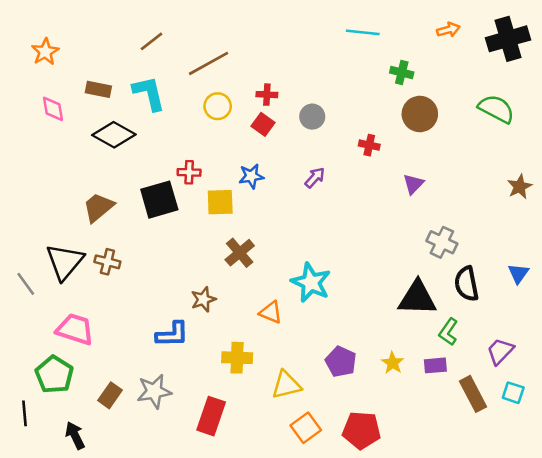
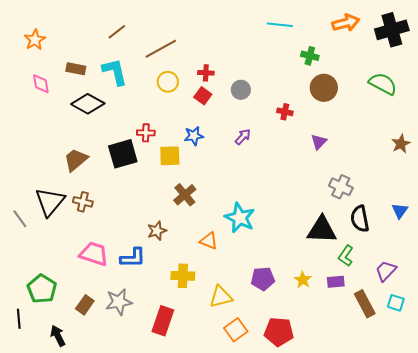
orange arrow: (448, 30) -> (346, 23), size x1.5
pink trapezoid: (75, 329) -> (94, 254), moved
purple pentagon: (341, 362) -> (263, 279), turned -30

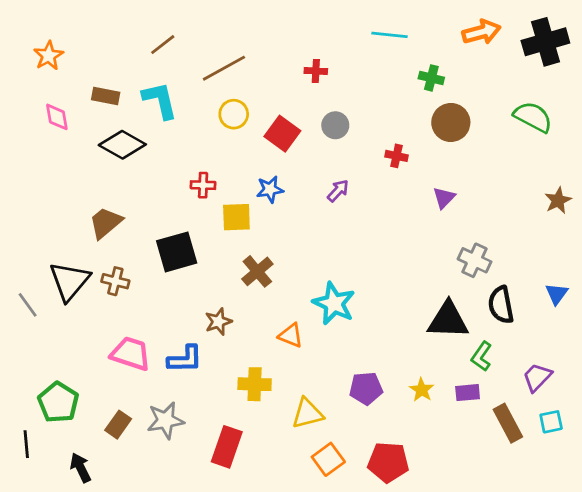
red cross: (206, 73) -> (316, 71), moved
red square: (203, 96) -> (282, 134), size x1.4
black square: (123, 154) -> (177, 252), moved
cyan square: (396, 303) -> (551, 422), turned -30

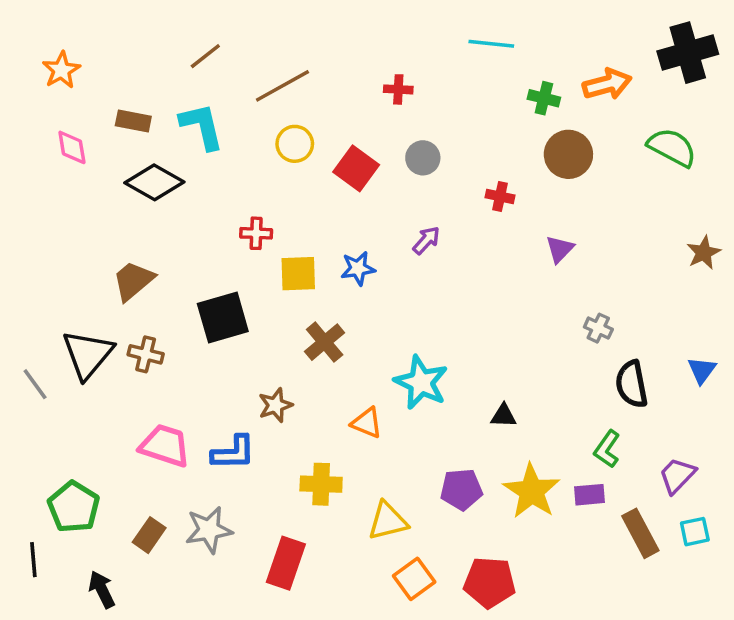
orange arrow: (481, 32) -> (607, 84), moved
blue star: (270, 189) -> (358, 268), moved
gray cross: (474, 260) -> (598, 328), size x0.7
black triangle: (448, 320) -> (504, 416), moved, size x0.5
yellow star: (422, 390) -> (532, 491), size x1.8

